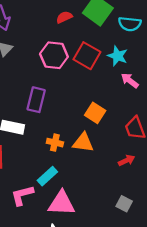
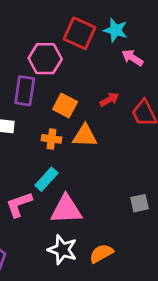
pink hexagon: (54, 55) -> (45, 59), moved
orange square: (95, 113) -> (65, 106), moved
red arrow: (126, 160) -> (109, 100), moved
gray square: (124, 204) -> (140, 203), turned -35

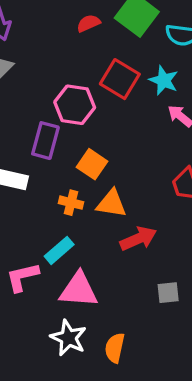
red arrow: (109, 100) -> (138, 239), moved, size x1.5
orange semicircle: (101, 253) -> (115, 348), turned -55

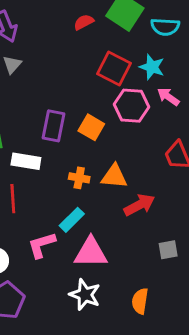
pink hexagon: (75, 105) -> (131, 106), moved
orange square: (92, 164) -> (91, 127), moved
orange semicircle: (115, 348) -> (140, 301), moved

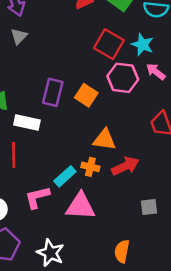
orange cross: (79, 178) -> (90, 167), moved
white star: (85, 295) -> (50, 253), moved

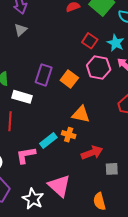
red square: (109, 44) -> (90, 41), size x0.7
red arrow: (125, 166) -> (92, 153), moved
pink triangle: (80, 206) -> (59, 186), moved, turned 35
orange semicircle: (122, 251) -> (99, 201), moved, turned -30

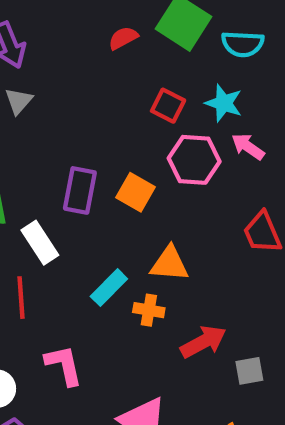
white rectangle: (22, 97) -> (40, 243), turned 48
cyan rectangle: (48, 141) -> (109, 288), moved
pink L-shape: (26, 155) -> (64, 365), turned 95

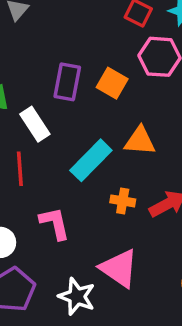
cyan rectangle: (109, 288) -> (91, 160), size x1.4
orange cross: (149, 310) -> (123, 201), moved

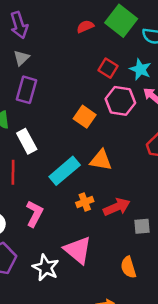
purple rectangle: (67, 82) -> (26, 90), moved
orange cross: (123, 201) -> (85, 202), turned -35
pink L-shape: (55, 223) -> (34, 214), turned 35

